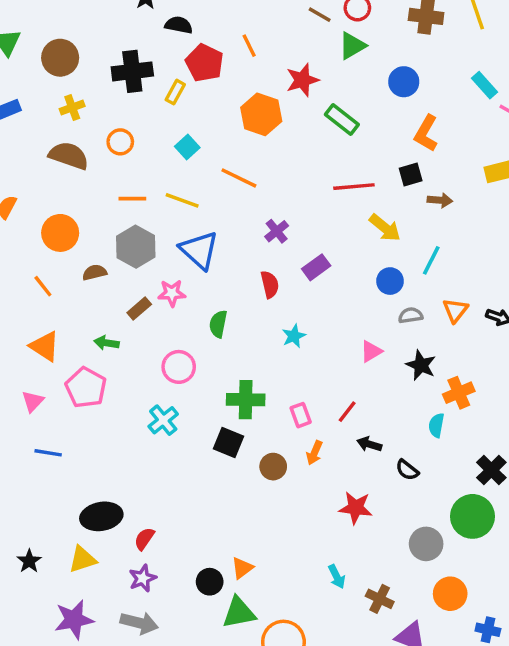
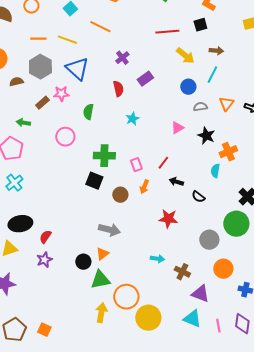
brown arrow: (440, 200) -> (216, 51), moved
cyan cross: (163, 420) -> (14, 183), moved
cyan arrow: (337, 577) -> (157, 259), turned -56
gray arrow: (139, 623) -> (109, 230), moved

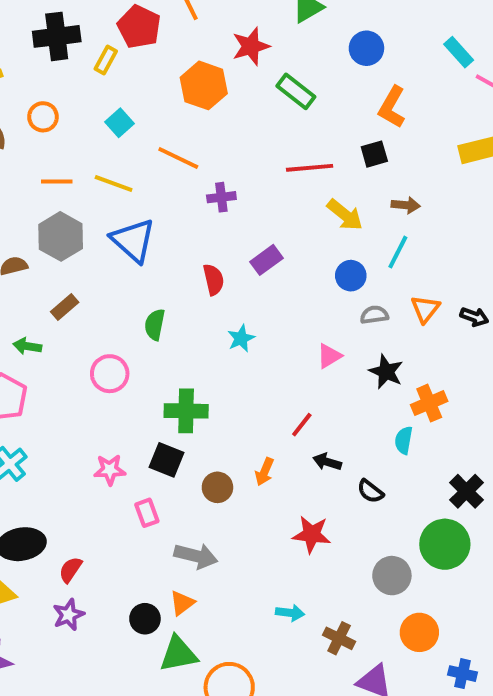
purple cross: (122, 58) -> (221, 197), moved, turned 32
pink star: (61, 94) -> (110, 470), moved
pink rectangle: (136, 165) -> (147, 513), moved

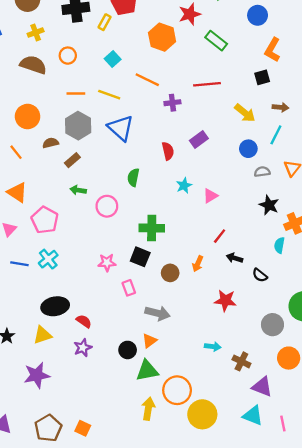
red line: (310, 168) -> (207, 84), moved
brown rectangle: (65, 307) -> (72, 160), moved
green arrow: (27, 346) -> (78, 190), moved
pink triangle: (329, 356) -> (210, 196), moved
red semicircle: (70, 570) -> (84, 321), turned 91

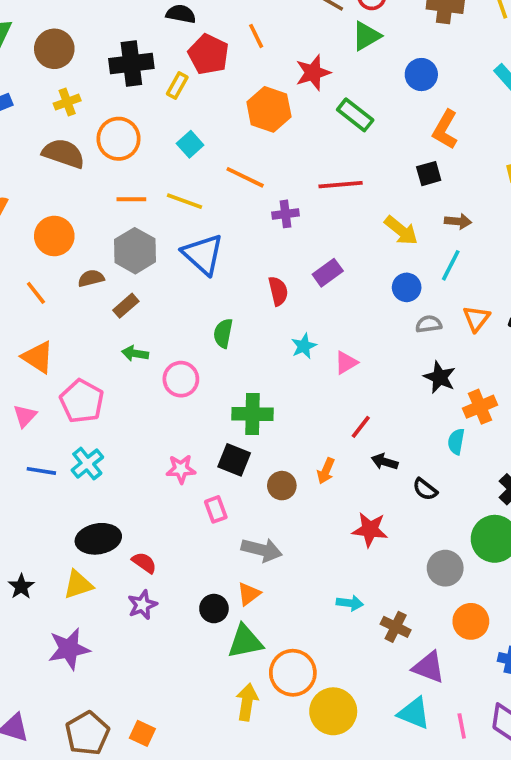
orange circle: (68, 56) -> (119, 139), size x1.5

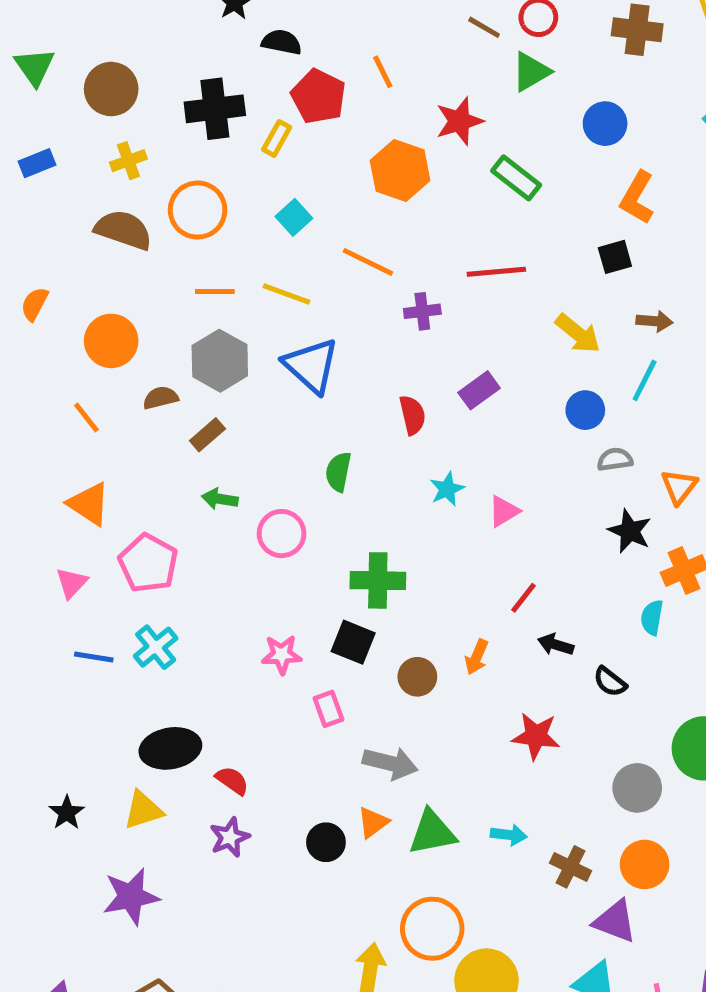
orange triangle: (476, 319) -> (679, 487), moved
orange circle: (471, 621) -> (645, 864), moved
green triangle: (245, 642) -> (432, 832), moved

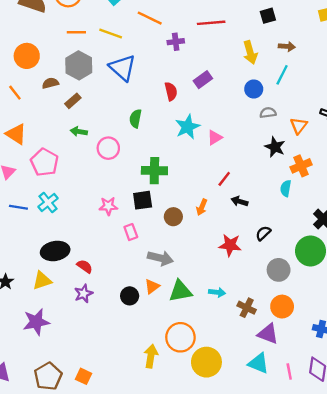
yellow arrow: (578, 334) -> (250, 52), turned 35
cyan star: (447, 489) -> (188, 127), size x1.5
black square: (353, 642) -> (143, 200), turned -30
black semicircle: (610, 682) -> (263, 233), moved, turned 98

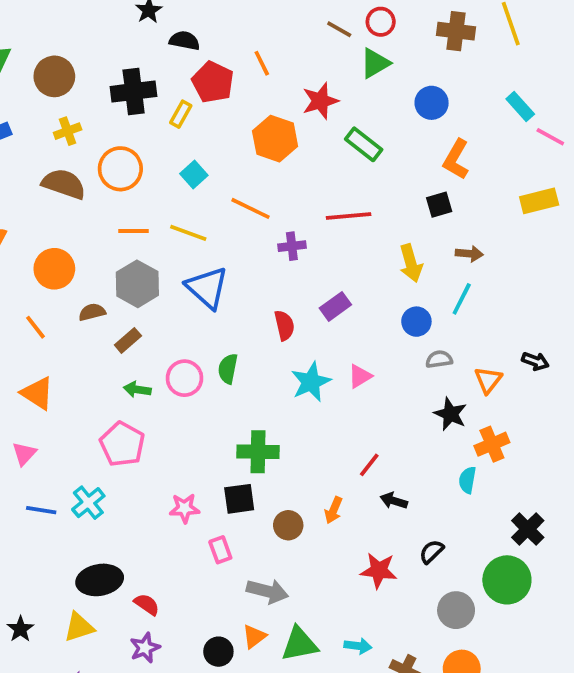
pink triangle: (215, 137) -> (360, 376), moved
pink circle: (108, 148) -> (184, 378), moved
pink pentagon: (44, 162) -> (122, 444), moved

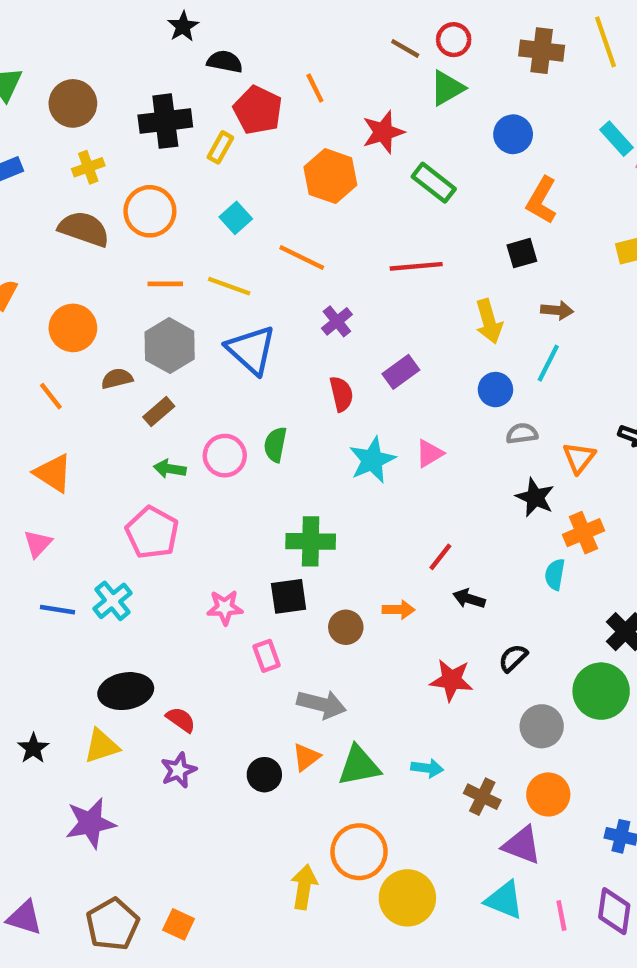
purple cross: (292, 246) -> (337, 321), moved, turned -32
orange arrow: (333, 510) -> (399, 610), turned -112

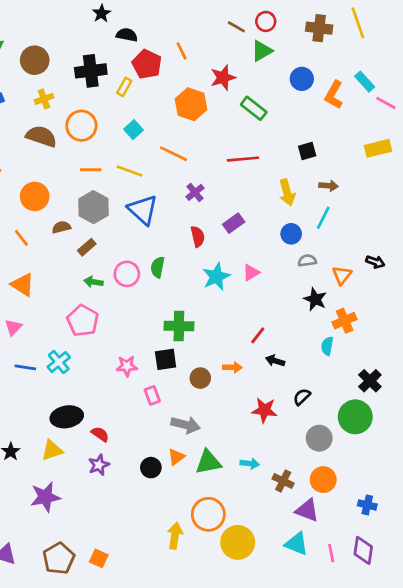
orange L-shape: (542, 200) -> (334, 95), moved

